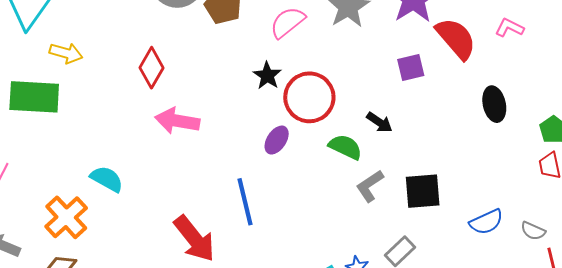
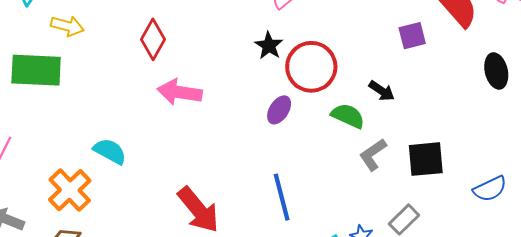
blue line: (245, 202) -> (282, 197), moved

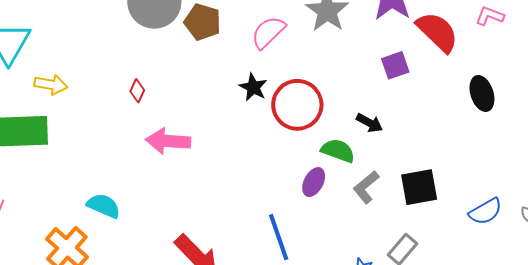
red diamond: (153, 39) -> (137, 91), size x0.6
purple ellipse: (279, 110) -> (314, 182), moved

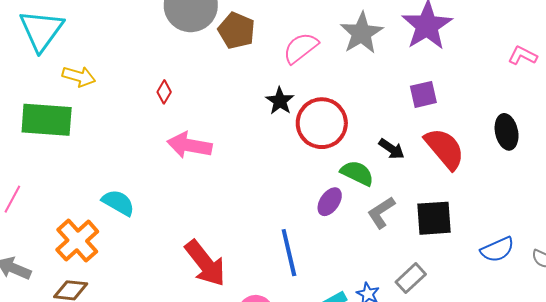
red semicircle: (437, 32) -> (445, 149), moved

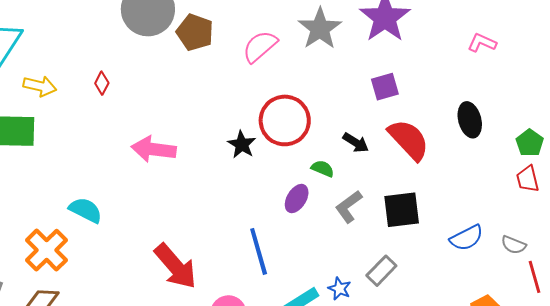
red diamond: (164, 92) -> (102, 83), moved
black star: (280, 101) -> (242, 144), moved
green semicircle: (357, 173) -> (323, 169), size x0.7

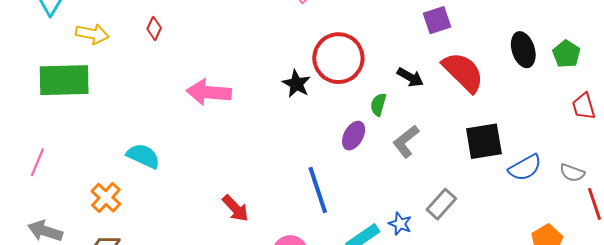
green pentagon: (530, 143) -> (566, 54), moved
green semicircle: (323, 169) -> (378, 105), turned -95
black square: (402, 210) -> (484, 141), moved
orange cross: (47, 250) -> (106, 198), size x0.7
red arrow: (175, 266) -> (235, 208), size x0.6

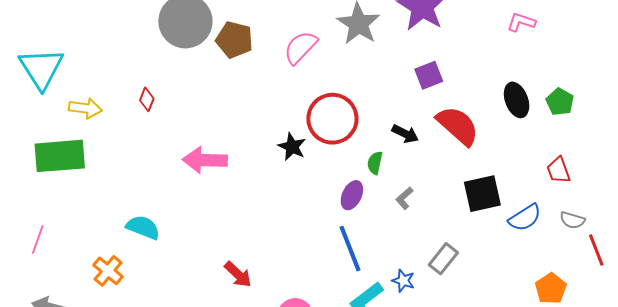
red trapezoid: (584, 106) -> (558, 170), moved
gray L-shape: (406, 141) -> (404, 198), size x0.7
blue line: (318, 190) -> (350, 249), moved

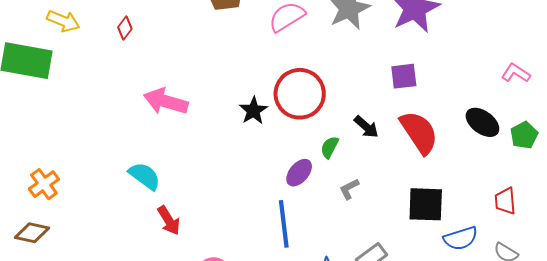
pink L-shape: (521, 22) -> (516, 73), moved
black ellipse: (517, 100) -> (482, 122), turned -48
cyan semicircle: (143, 227) -> (145, 176), moved

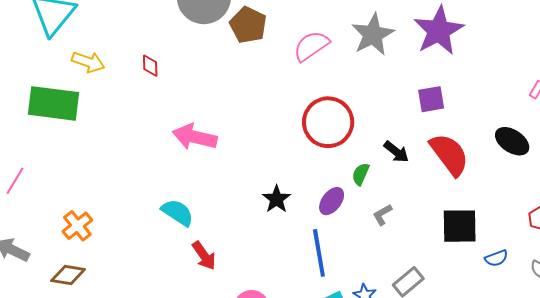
red diamond: (125, 28) -> (150, 66), turned -35
black star: (253, 111) -> (276, 199), moved
blue semicircle: (461, 238) -> (496, 258), size x0.7

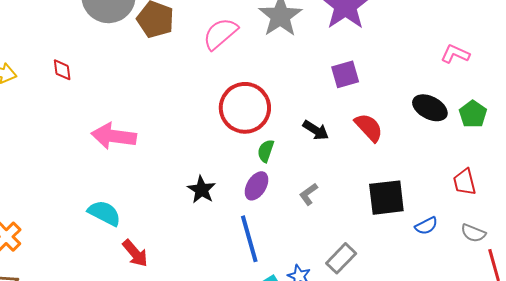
red semicircle: (449, 154) -> (369, 127), size x0.7
green semicircle: (361, 174) -> (266, 151), moved

